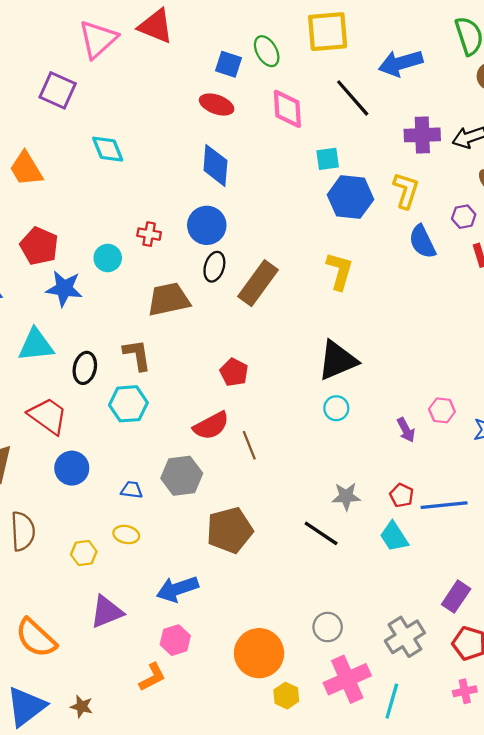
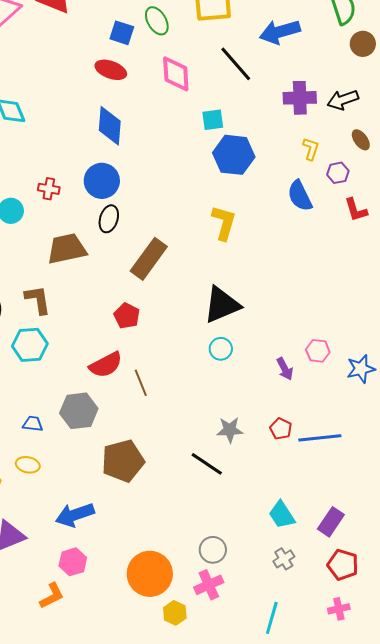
yellow L-shape: (406, 191) -> (311, 149), moved, size x0.7
brown rectangle: (258, 283) -> (149, 259), moved
cyan trapezoid: (394, 537) -> (282, 515), moved
gray cross: (405, 637) -> (284, 559), size x0.6
pink cross: (347, 679) -> (209, 585), moved, size x0.7

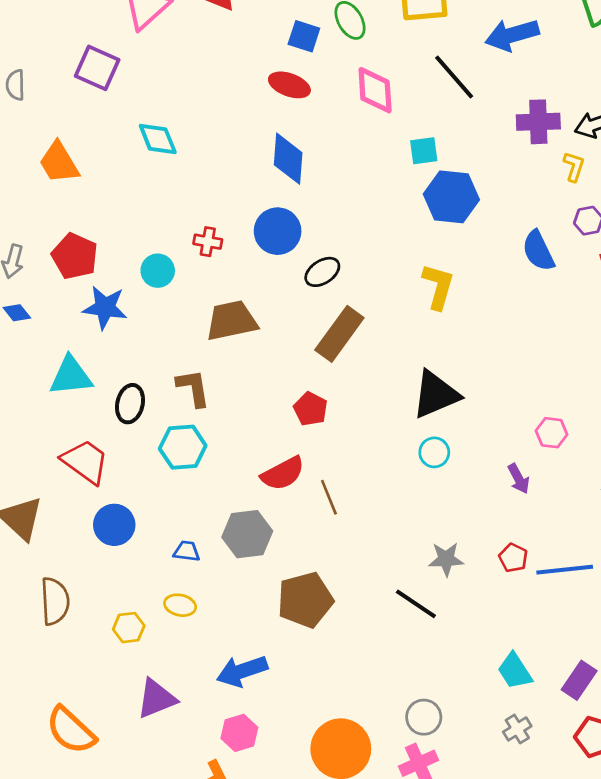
yellow L-shape: (311, 149) -> (574, 167), moved
black ellipse: (109, 219) -> (322, 272), moved, turned 40
pink hexagon: (318, 351) -> (552, 433), moved

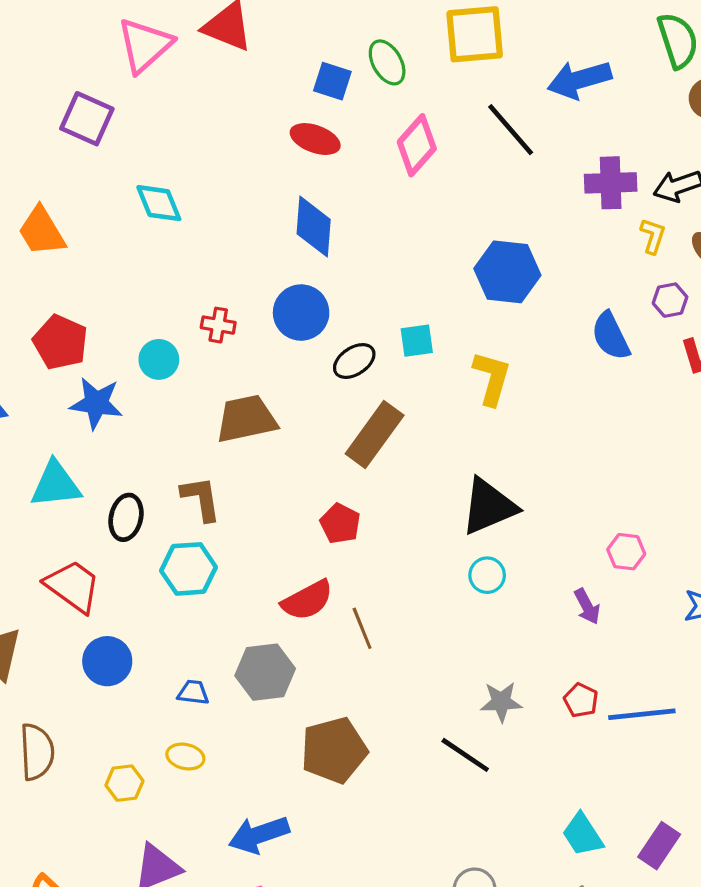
pink diamond: (375, 90) -> (417, 145), turned 45
cyan square: (424, 151) -> (417, 341), moved

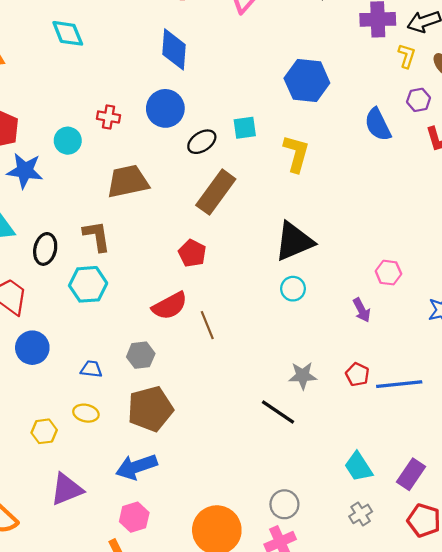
gray hexagon: (265, 672) -> (141, 355), size x0.7
brown pentagon: (334, 750) -> (150, 409), moved

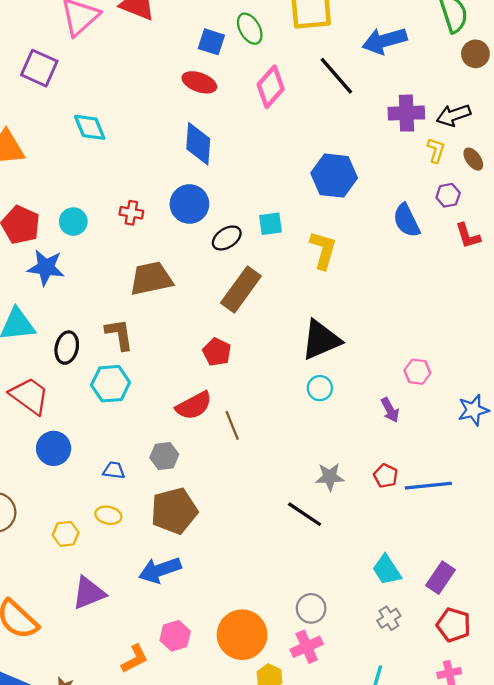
cyan circle: (68, 141) -> (73, 222), moved
pink hexagon: (134, 517) -> (175, 636), moved

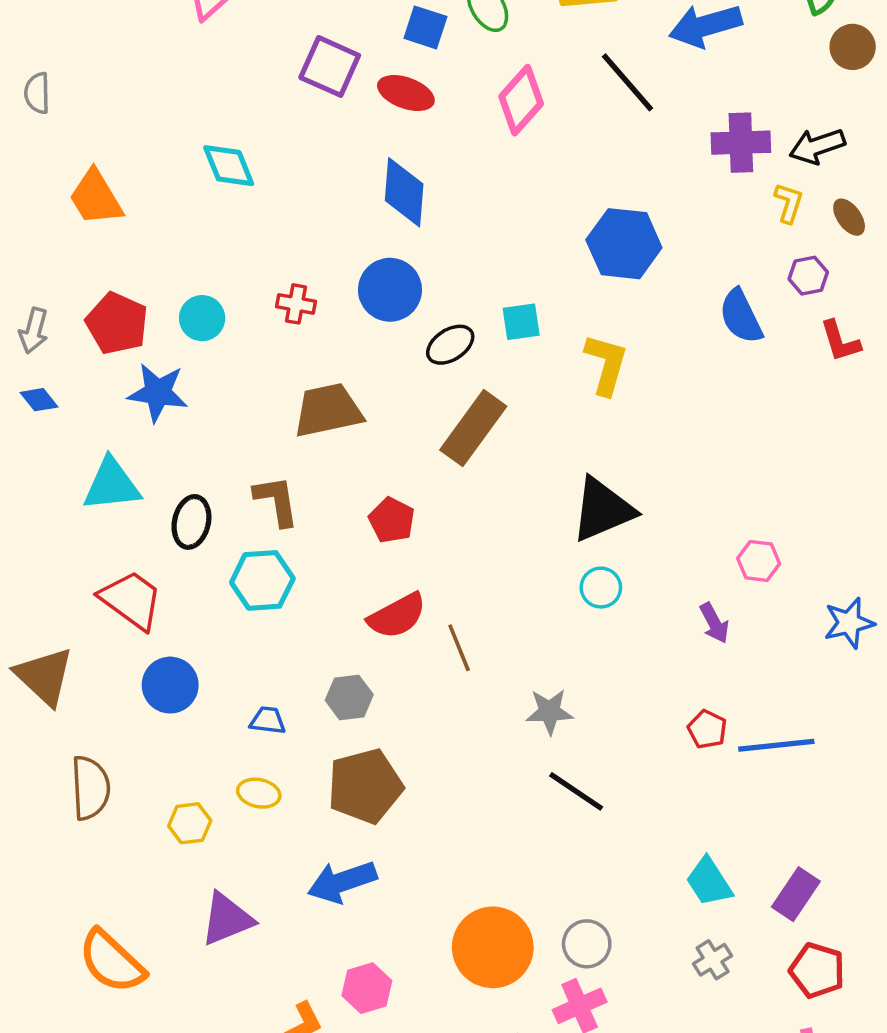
purple square: (39, 68) -> (330, 66), moved
red pentagon: (217, 352) -> (392, 520), moved
gray star: (330, 477) -> (549, 712), moved
orange circle: (242, 635) -> (493, 947), moved

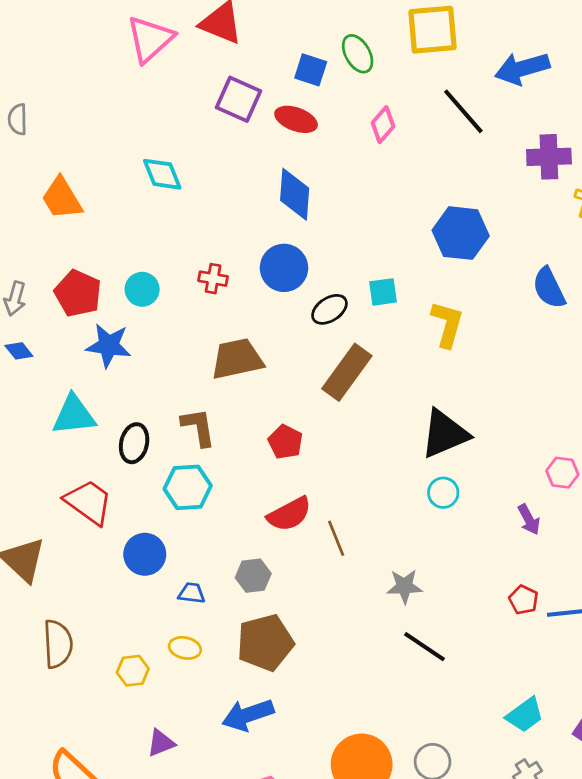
pink diamond: (521, 100) -> (383, 125), size x0.7
blue circle: (170, 685) -> (145, 554), moved
cyan trapezoid: (709, 882) -> (525, 715), turned -93
purple triangle: (227, 919) -> (161, 743), size x0.7

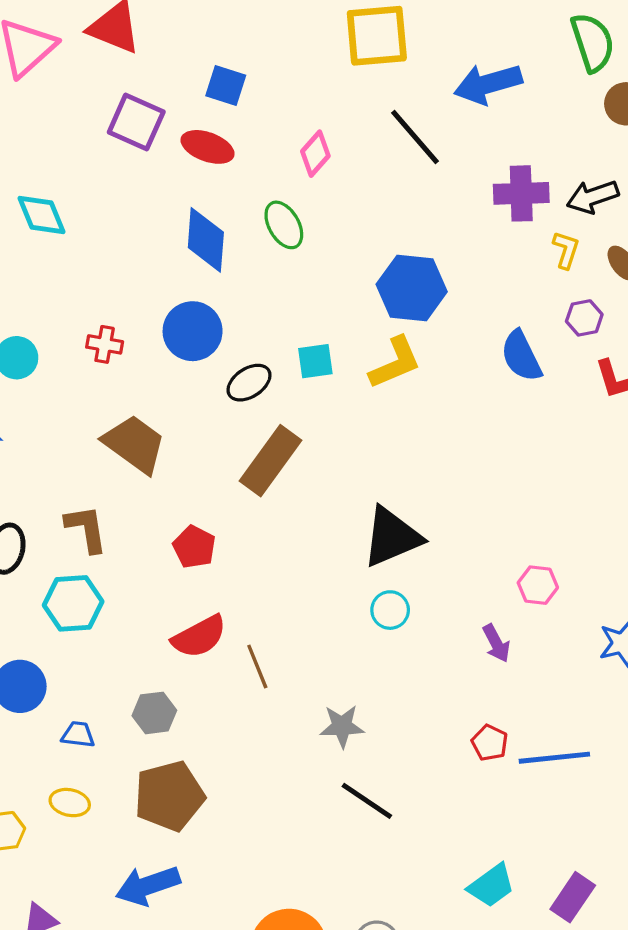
green ellipse: (358, 54) -> (284, 225), moved
yellow L-shape: (447, 324) -> (395, 363), moved, turned 51
brown trapezoid: (237, 359) -> (134, 444), turned 48

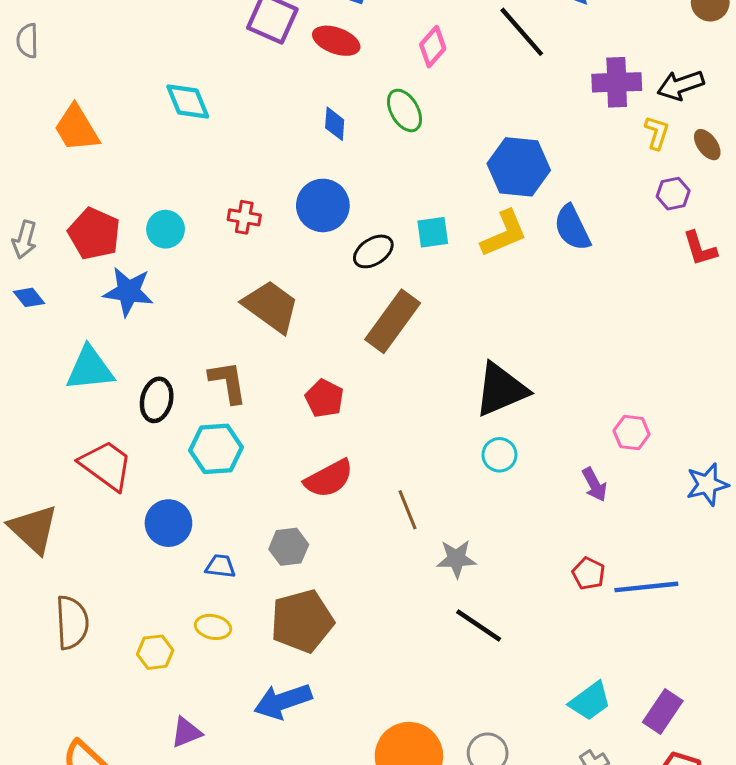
blue diamond: (206, 240) -> (335, 124), size x0.6
blue semicircle: (521, 356) -> (572, 228), moved
brown line: (257, 666) -> (407, 510), moved

